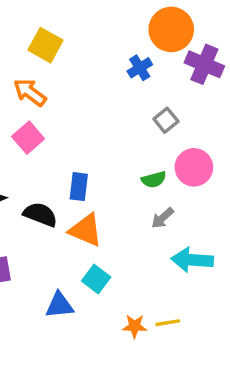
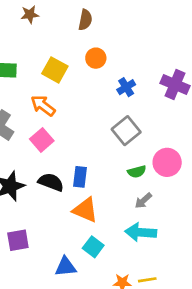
orange circle: (171, 29) -> (96, 58), moved, size x0.6
gray square: (166, 120) -> (126, 131), moved, size x1.5
black semicircle: (40, 214) -> (51, 182), moved
cyan arrow: (192, 260) -> (141, 232), moved

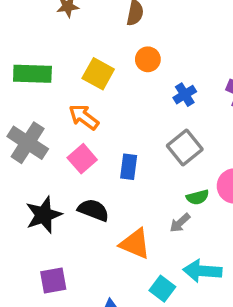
blue rectangle: (80, 177) -> (129, 167), moved
gray arrow: (143, 201) -> (180, 223), moved
cyan square: (93, 247) -> (162, 289), moved

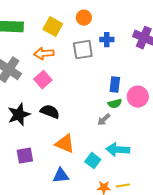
blue cross: (185, 95) -> (107, 40), turned 32
orange arrow: (84, 117) -> (44, 54), turned -42
gray square: (185, 147) -> (83, 50), moved, turned 30
blue rectangle: (129, 167) -> (115, 85), moved
orange triangle: (135, 244) -> (65, 144), moved

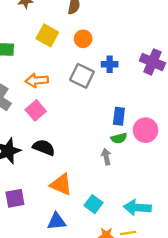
yellow square: (53, 27) -> (47, 35), moved
gray square: (83, 50) -> (82, 76), turned 35
gray arrow: (104, 120) -> (106, 157), turned 120
cyan arrow: (118, 150) -> (137, 208), moved

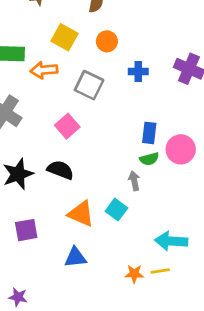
gray square: (82, 76) -> (89, 85), moved
orange arrow: (37, 80) -> (44, 70), moved
pink square: (36, 110) -> (67, 126), moved
cyan square: (93, 204) -> (116, 210), moved

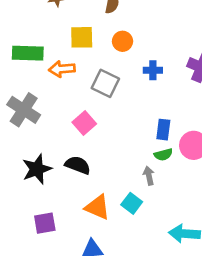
yellow square: (64, 37) -> (82, 37), turned -30

